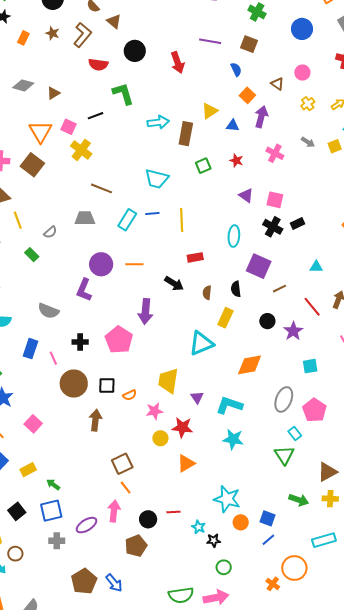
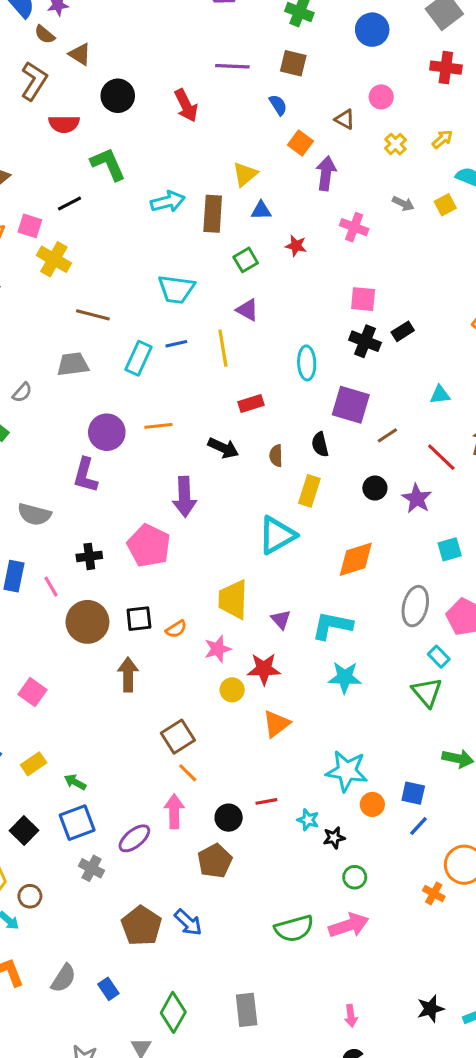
blue triangle: (233, 126) -> (261, 210), moved
purple triangle: (246, 195) -> (247, 310), moved
gray cross: (57, 541) -> (91, 868), turned 35

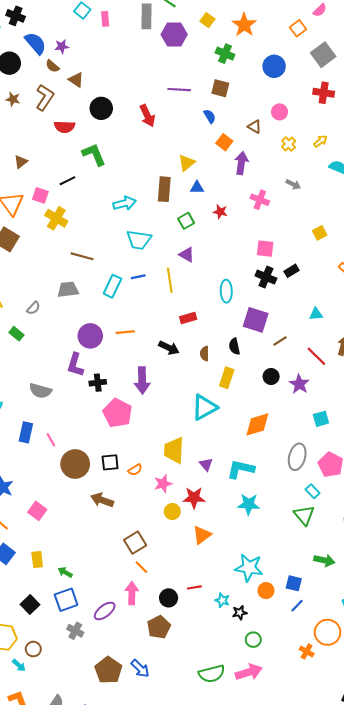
cyan arrow: (168, 202) -> (125, 203), moved
yellow square: (445, 205) -> (320, 233), moved
black cross: (89, 556) -> (98, 383), moved
brown arrow: (128, 674) -> (102, 500), turned -70
yellow rectangle: (34, 764) -> (37, 559), turned -63

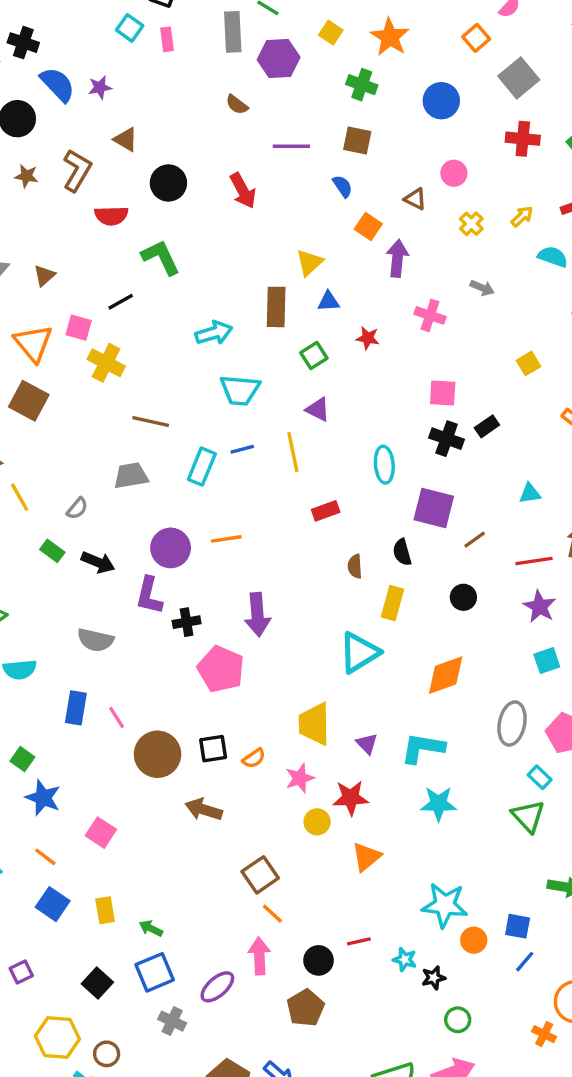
brown semicircle: (52, 66) -> (237, 105), moved
black arrow: (169, 348) -> (98, 562), moved
red line: (316, 356) -> (534, 561), turned -50
purple star: (299, 384) -> (540, 607), moved

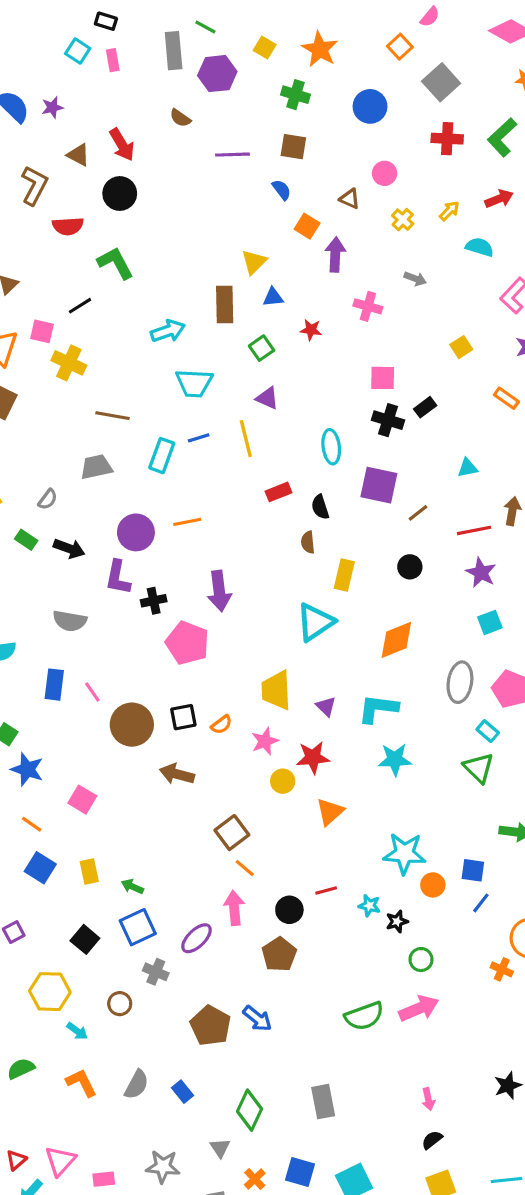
red arrow: (243, 191) -> (122, 145), moved
black semicircle: (402, 552) -> (320, 507), moved
brown circle: (107, 1054) -> (120, 1004), moved

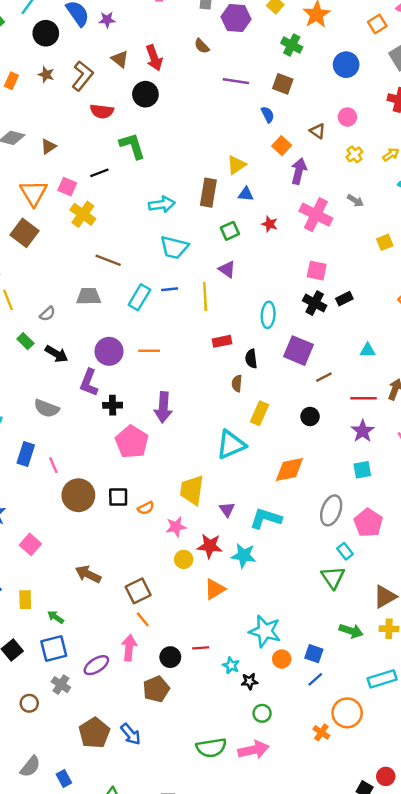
pink cross: (368, 306) -> (316, 215), size x1.5
yellow square: (461, 347) -> (385, 242), moved
cyan star: (395, 760) -> (244, 555), moved
brown arrow: (177, 774) -> (88, 574), moved

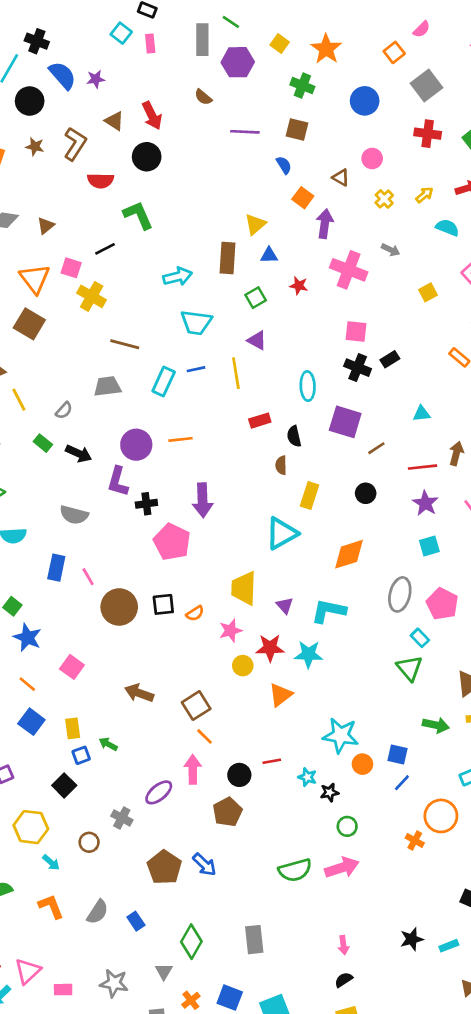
blue square: (54, 648) -> (81, 755), moved, size x0.6

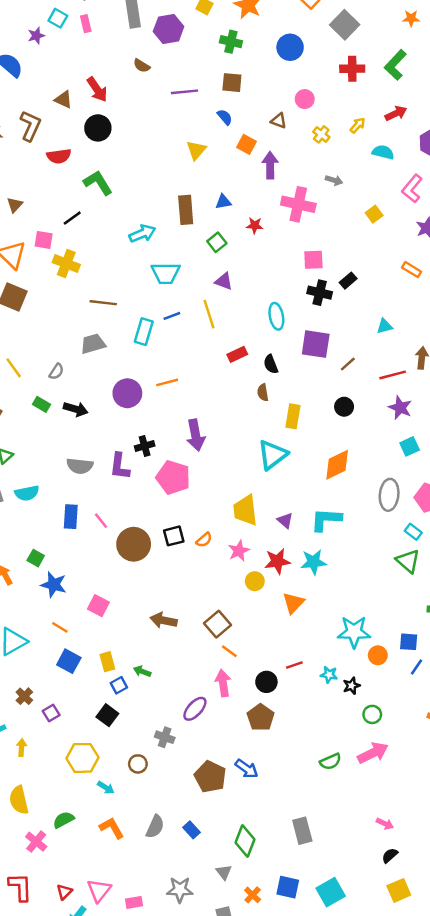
purple star: (96, 79) -> (36, 36), moved
yellow triangle: (255, 224) -> (196, 150), moved
purple L-shape: (118, 481) -> (120, 466), moved
green semicircle: (295, 870) -> (330, 762), size x0.7
pink arrow: (343, 945) -> (385, 824), turned -49

